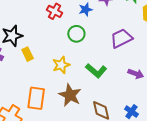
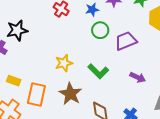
green circle: (76, 34) -> (100, 30), moved
yellow rectangle: (28, 54) -> (14, 81), moved, turned -48

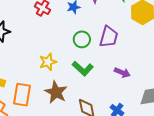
green circle: (100, 30) -> (82, 39), moved
purple trapezoid: (126, 41) -> (109, 37), turned 130

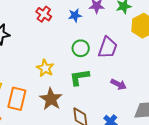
yellow star: (48, 62) -> (45, 68), turned -30
green L-shape: (83, 68) -> (79, 77), turned 125

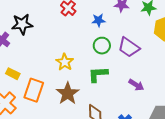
blue star: (75, 15) -> (98, 20), moved
purple trapezoid: (108, 48) -> (129, 47), turned 100

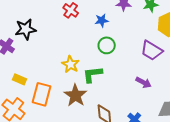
purple trapezoid: (129, 47) -> (152, 51), moved
green L-shape: (98, 74) -> (93, 74), moved

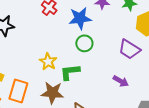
blue star: (102, 20) -> (80, 18), size x1.6
brown star: (75, 95) -> (52, 93), turned -30

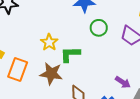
green circle: (84, 43) -> (99, 28), moved
purple arrow: (121, 81) -> (123, 82), moved

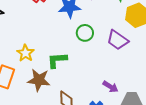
yellow star: (49, 42) -> (25, 53), moved

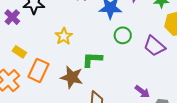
yellow star: (25, 53) -> (64, 36), moved

